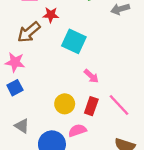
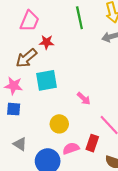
cyan square: (74, 41) -> (47, 80), moved, turned -35
blue square: (15, 88) -> (14, 109), turned 32
red rectangle: (91, 106) -> (92, 143), moved

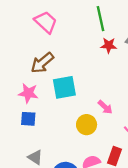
pink trapezoid: (30, 21) -> (46, 22), turned -70
red star: (47, 42) -> (109, 45), moved
yellow circle: (59, 124) -> (87, 125), moved

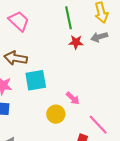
brown arrow: (42, 63) -> (16, 58), turned 50

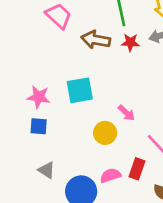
brown arrow: (16, 58) -> (96, 40), moved

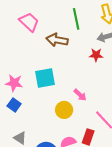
red star: (130, 42) -> (96, 55), moved
blue square: (39, 126) -> (14, 105), turned 32

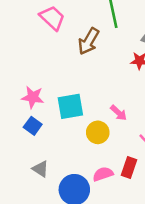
brown arrow: (57, 40) -> (89, 41), turned -70
cyan square: (45, 78) -> (70, 106), moved

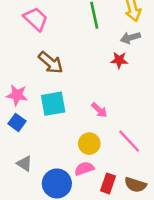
brown arrow: (89, 41) -> (51, 63), moved, turned -80
yellow circle: (98, 132) -> (89, 144), moved
red rectangle: (129, 168) -> (108, 183), moved

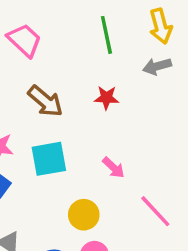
red star: (119, 60) -> (106, 98), moved
yellow circle: (89, 144) -> (84, 215), moved

